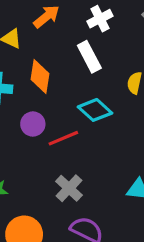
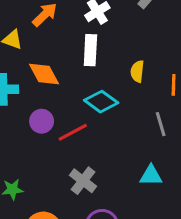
white rectangle: (89, 57) -> (90, 50), turned 36
orange diamond: (40, 77) -> (44, 74), turned -32

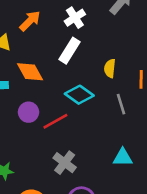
white rectangle: (90, 50) -> (70, 51), turned 30
gray line: (161, 124) -> (121, 104), moved

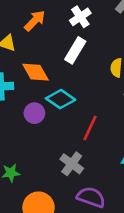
cyan diamond: (79, 95) -> (61, 99), moved
red line: (55, 121) -> (90, 128), moved, turned -35

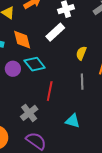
red line: (90, 128) -> (50, 91), turned -30

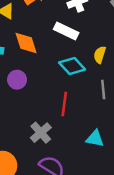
white rectangle: (55, 32) -> (66, 31), turned 72
cyan diamond: (35, 64) -> (72, 66), moved

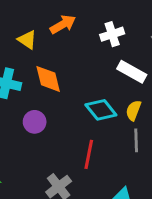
white rectangle: (66, 31) -> (132, 72), moved
yellow semicircle: (100, 55) -> (133, 110), moved

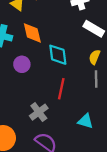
cyan diamond: (101, 110) -> (58, 55), moved, turned 30

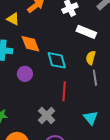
cyan triangle: (85, 121) -> (91, 118), turned 42

